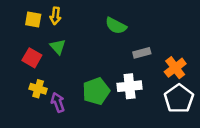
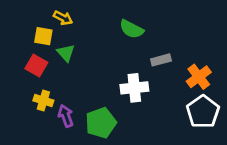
yellow arrow: (55, 16) -> (63, 18), turned -70
yellow square: (33, 20) -> (43, 36), moved
white cross: (130, 86) -> (134, 88), moved
green pentagon: (96, 91) -> (101, 123), moved

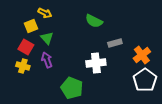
yellow square: (43, 36) -> (31, 26), turned -32
yellow cross: (43, 100) -> (23, 66), moved
purple arrow: (66, 116) -> (47, 60), moved
green pentagon: (101, 123) -> (72, 88), turned -30

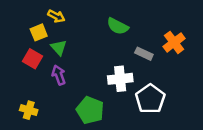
gray rectangle: (115, 43) -> (144, 54), turned 40
orange cross: (142, 55) -> (174, 42), moved
yellow cross: (23, 66) -> (29, 110), moved
white pentagon: (145, 80) -> (150, 99), moved

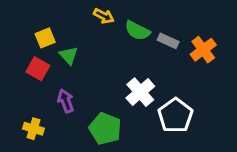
yellow arrow: (56, 16) -> (104, 16), moved
gray rectangle: (144, 54) -> (168, 41), moved
purple arrow: (59, 75) -> (66, 101), moved
white cross: (120, 79) -> (140, 92), turned -35

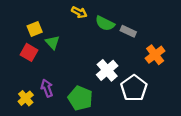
orange cross: (203, 50) -> (155, 55), moved
purple arrow: (66, 101) -> (47, 88), moved
yellow cross: (33, 129) -> (26, 98), turned 32

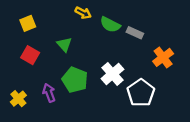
yellow square: (35, 29) -> (28, 23), moved
green triangle: (52, 42) -> (64, 45), moved
yellow cross: (26, 98) -> (18, 99), moved
green pentagon: (80, 98) -> (75, 80), moved

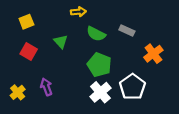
yellow arrow: (83, 13) -> (78, 12), turned -32
green semicircle: (110, 25) -> (96, 34), moved
white cross: (113, 74) -> (100, 92), moved
green pentagon: (75, 80) -> (99, 65), moved

